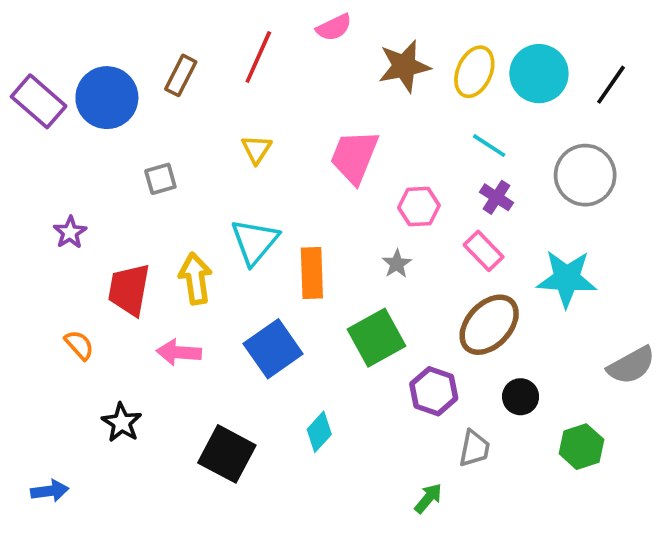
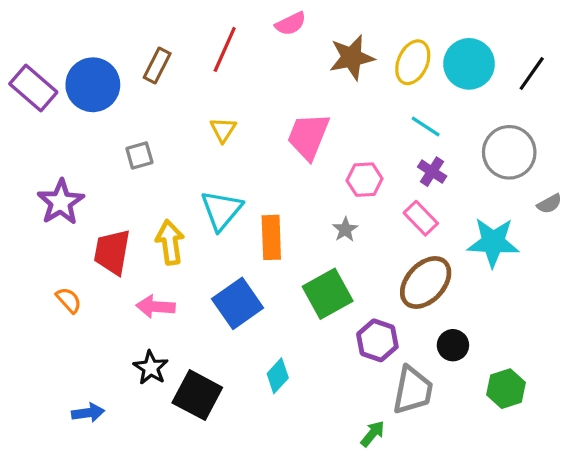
purple star: (70, 232) -> (61, 202), size x1.6
gray semicircle: (631, 365) -> (549, 204), moved, size x0.6
black star: (122, 423) -> (151, 368), moved
gray trapezoid: (474, 448) -> (413, 390), size x1.5
blue arrow: (50, 491) -> (88, 413), moved

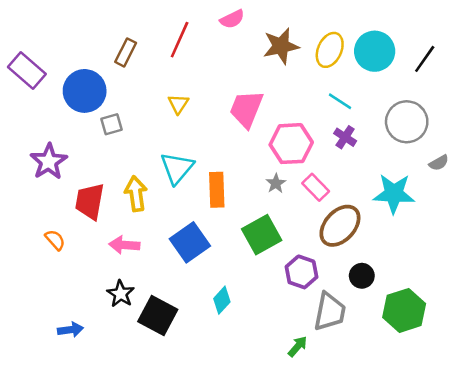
blue circle: (93, 85) -> (85, 91), moved
pink hexagon: (365, 180) -> (291, 144), size x1.5
pink rectangle: (421, 218) -> (316, 187), moved
green hexagon: (506, 389) -> (404, 310), size x1.4

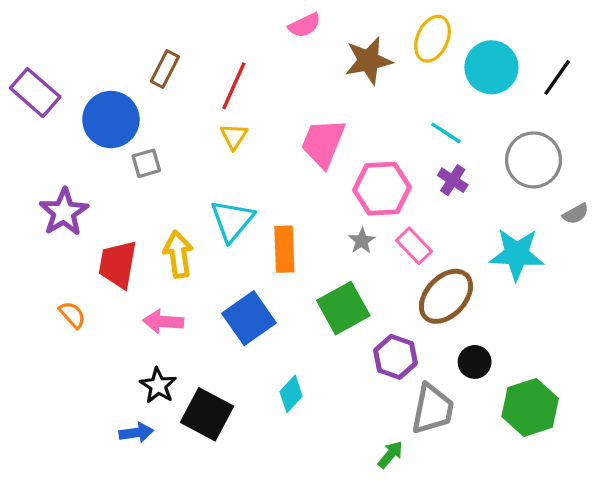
red line: (180, 40) -> (234, 86), moved
yellow ellipse: (330, 50) -> (433, 39), moved
blue arrow: (70, 330) -> (136, 433), moved

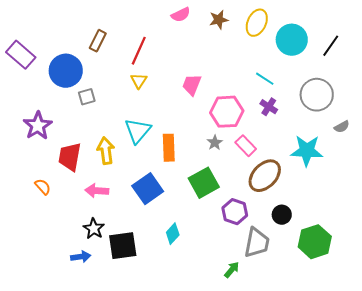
brown star: (369, 61) -> (219, 20), moved, size x0.7
pink trapezoid: (323, 143) -> (192, 85), size x0.7
black square: (207, 414) -> (123, 246), turned -36

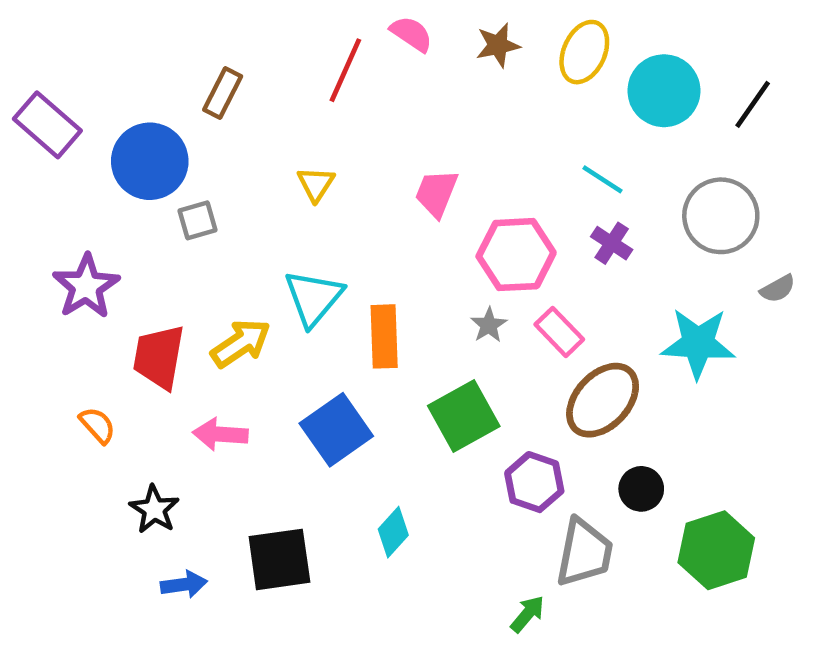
pink semicircle: (181, 15) -> (411, 34), turned -120
red line: (139, 51) -> (345, 70), moved
yellow arrow: (106, 151) -> (241, 343), turned 64
black star: (94, 229) -> (154, 509), moved

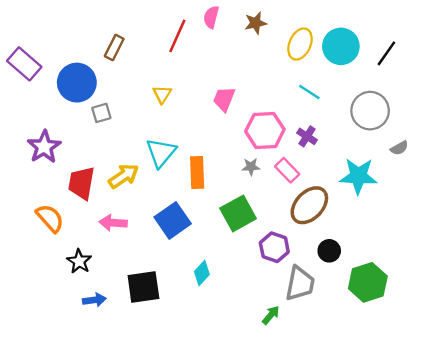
pink semicircle: (411, 34) -> (211, 17), turned -110
yellow ellipse: (584, 52) -> (300, 44), moved
purple cross: (612, 243) -> (307, 136), moved
gray star: (489, 325) -> (251, 167), turned 30
orange semicircle: (97, 425) -> (50, 218), size x1.5

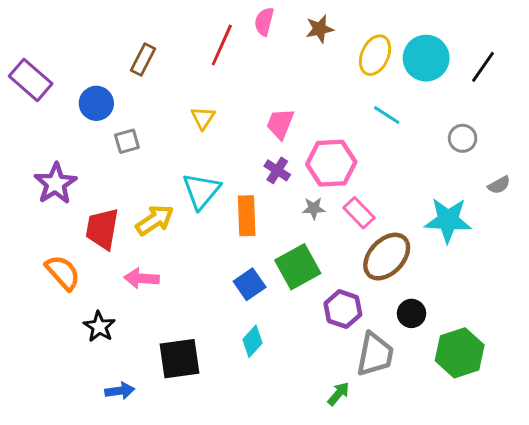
blue circle: (77, 83) -> (96, 103), size x0.7
gray circle: (370, 111) -> (463, 138), size x0.6
purple cross: (307, 136) -> (277, 170), moved
blue square: (173, 220) -> (250, 284), moved, size x0.7
blue arrow: (94, 300) -> (120, 391), moved

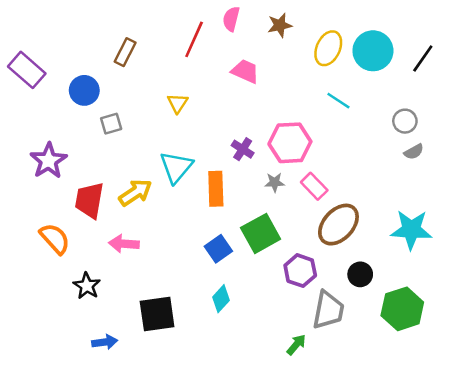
pink trapezoid: (280, 124) -> (245, 71), moved, turned 92
gray semicircle: (499, 185) -> (414, 152), moved
cyan star: (448, 220) -> (411, 230), moved

